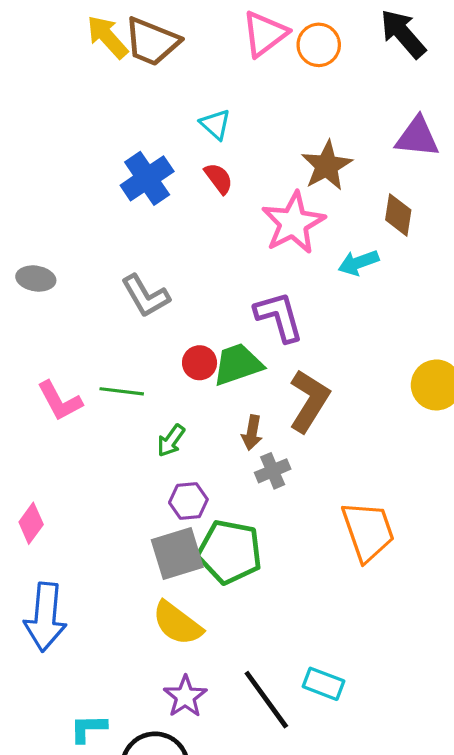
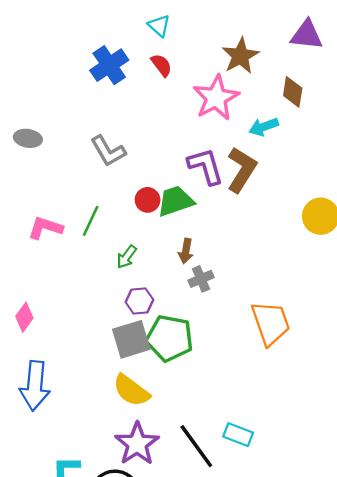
green line: (122, 391) -> (91, 221), turned -72
pink L-shape: (60, 401) -> (45, 228), turned 136
brown L-shape: (309, 401) -> (242, 170), moved
purple star: (185, 696) -> (137, 444), size x1.4

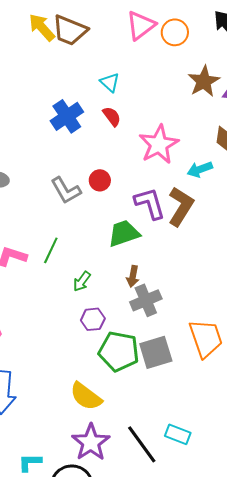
brown star: (240, 56) -> (204, 81), moved
red circle: (148, 200) -> (100, 180), moved
gray cross: (201, 279) -> (146, 300), size x1.4
gray square: (131, 339) -> (156, 352), moved

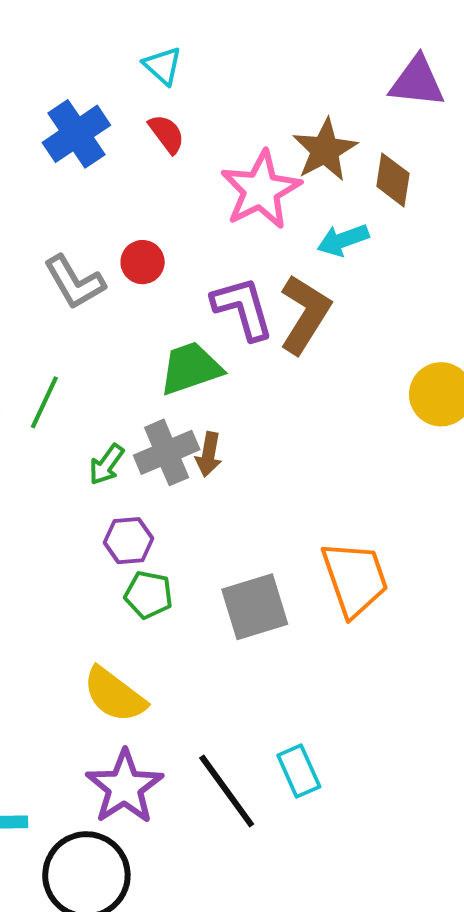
brown star: (204, 81) -> (325, 150), moved
gray cross: (146, 300) -> (167, 452), moved
green pentagon: (119, 351) -> (149, 595), moved, size x0.6
cyan rectangle: (178, 434) -> (299, 771), turned 45

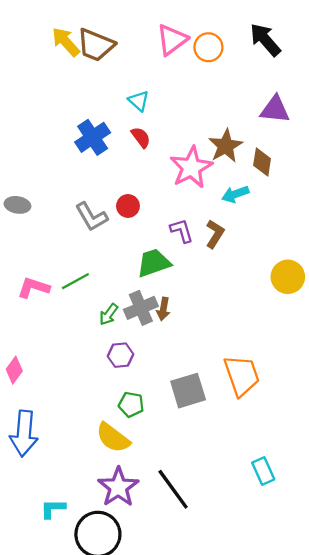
purple L-shape: (243, 308) -> (182, 231), size x0.7
brown L-shape: (305, 314) -> (215, 234), size x0.7
green line: (44, 402) -> (75, 281), turned 36
green pentagon: (149, 595) -> (131, 404), moved
cyan rectangle: (299, 771) -> (263, 471), moved

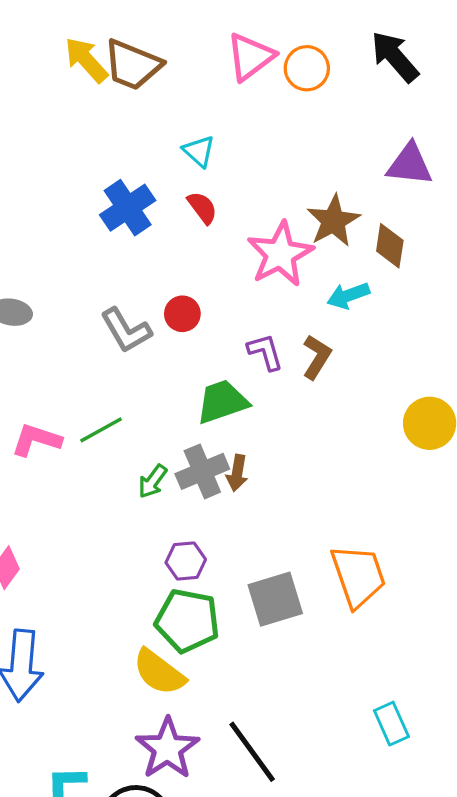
purple hexagon: (120, 355) -> (186, 561), moved
green pentagon: (131, 404) -> (187, 621), size x1.6

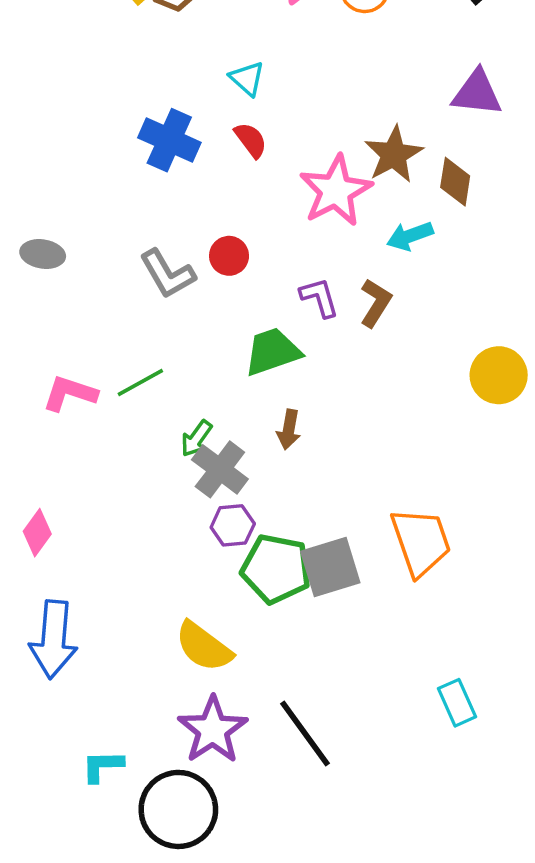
blue cross: (128, 208) -> (169, 140), turned -32
gray cross: (202, 471) -> (220, 469), moved, turned -30
green pentagon: (187, 621) -> (276, 569), moved

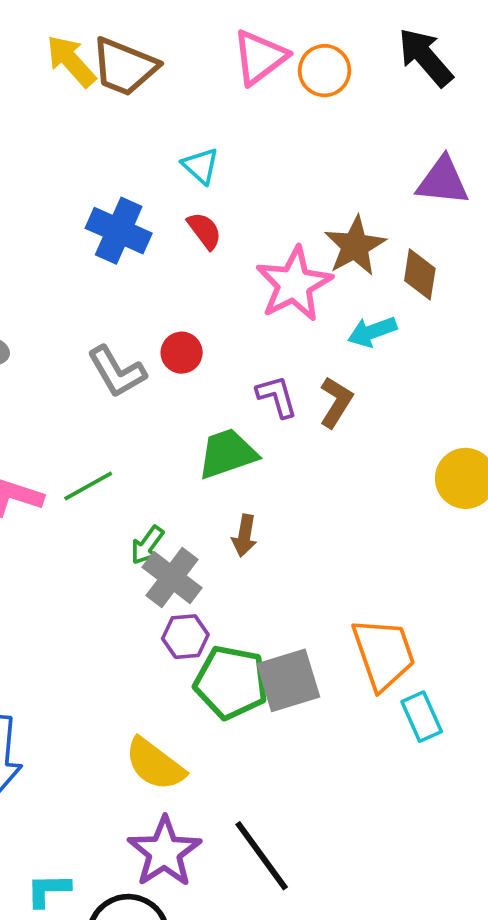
cyan rectangle: (457, 703) -> (422, 717), moved

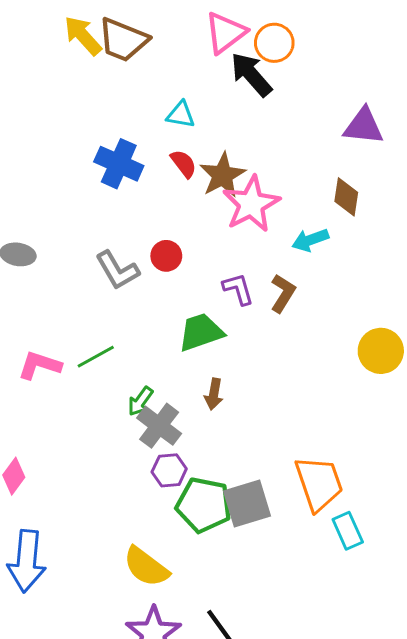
black arrow: (425, 57) -> (251, 74), moved
cyan triangle: (201, 166) -> (181, 115), turned -32
brown star: (355, 246) -> (222, 175), moved

